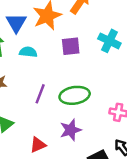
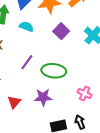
purple square: (71, 46) -> (61, 31), turned 35
red triangle: (38, 145) -> (14, 102), turned -40

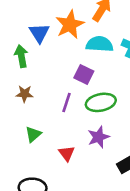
cyan semicircle: (26, 27) -> (100, 44), moved, size x1.5
purple square: (61, 31) -> (84, 74), moved

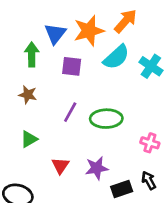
cyan semicircle: (100, 44) -> (116, 57), turned 124
purple square: (84, 74) -> (72, 66), moved, turned -30
purple star: (98, 137) -> (97, 168), moved

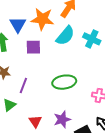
orange star: (89, 31) -> (42, 19), turned 30
purple line: (70, 112) -> (23, 85), moved

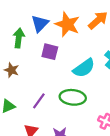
cyan semicircle: (65, 36) -> (84, 68), moved
purple line: (23, 85) -> (39, 101), moved

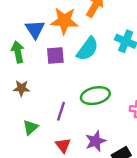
cyan semicircle: (84, 68) -> (88, 49), moved

